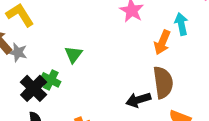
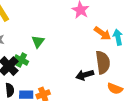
cyan arrow: (181, 24) -> (118, 37), moved
orange arrow: (162, 42) -> (102, 33), turned -78

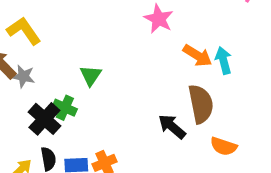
black arrow: (85, 75) -> (172, 127), turned 60

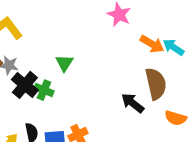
cyan arrow: (223, 60) -> (173, 47), turned -40
black cross: (44, 119) -> (25, 85), moved

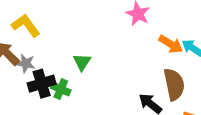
black cross: (25, 85) -> (42, 84), turned 32

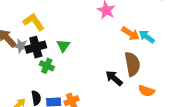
yellow L-shape: (26, 25) -> (34, 22), moved
black cross: (42, 84) -> (36, 47), moved

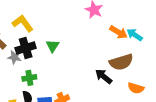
gray star: (21, 46) -> (14, 57), moved
brown semicircle: (132, 64) -> (121, 62), turned 85
green cross: (47, 66) -> (29, 78), moved, turned -32

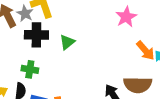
gray star: (14, 57) -> (25, 14), moved

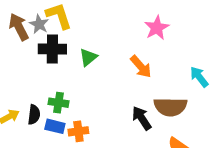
orange arrow: (145, 51) -> (141, 67), moved
green cross: (30, 69) -> (59, 103), moved

